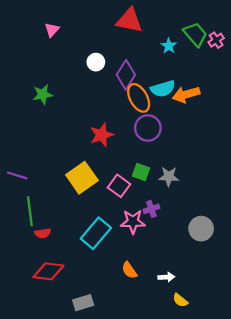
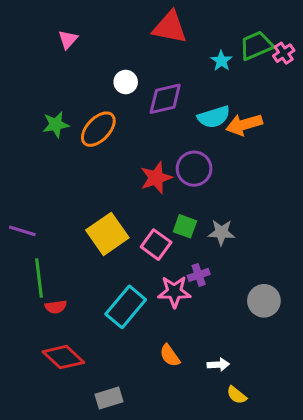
green trapezoid: (195, 34) -> (256, 46), turned -72
purple diamond: (126, 75) -> (165, 99), turned 44
orange ellipse: (139, 98) -> (98, 129), moved, turned 72
red star: (102, 135) -> (156, 178), moved
red diamond: (48, 271) -> (63, 357), turned 36

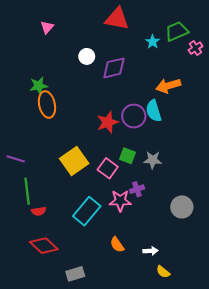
pink cross: (284, 53) -> (195, 48), moved
cyan semicircle: (214, 117) -> (154, 111), moved, turned 90
orange ellipse: (98, 129) -> (47, 105), moved, turned -55

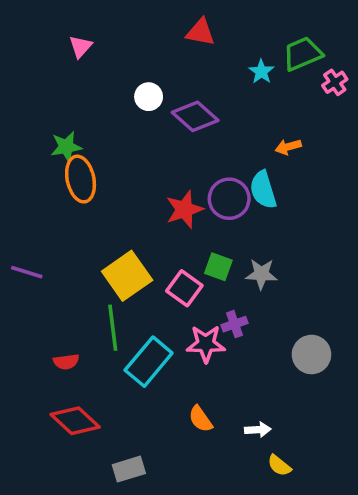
red triangle: (117, 19) -> (200, 32), size x0.7
purple diamond: (114, 68) -> (195, 116), turned 55
orange arrow: (168, 86) -> (288, 147), size x0.6
green line: (27, 191) -> (113, 328), moved

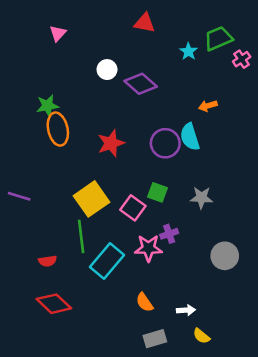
red star: (184, 209) -> (111, 143), moved
gray star: (261, 274) -> (201, 198), moved
gray rectangle: (129, 469) -> (155, 339), moved

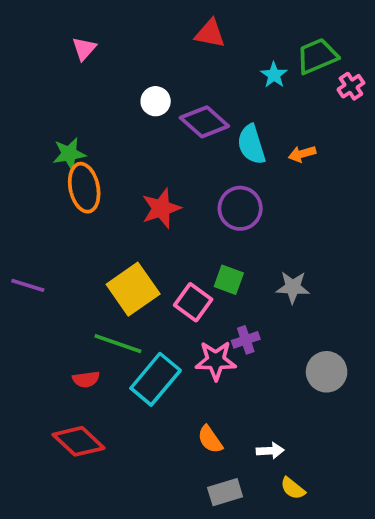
cyan semicircle: (190, 137) -> (251, 144), moved
green line: (81, 236) -> (118, 344), turned -64
red semicircle: (48, 261) -> (86, 379), moved

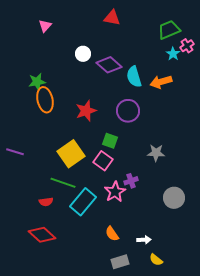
cyan star: (274, 75) -> (173, 54), moved
orange arrow: (302, 154) -> (161, 82), size x1.5
green square: (229, 280) -> (110, 141), moved
pink star: (216, 361) -> (115, 192), turned -30

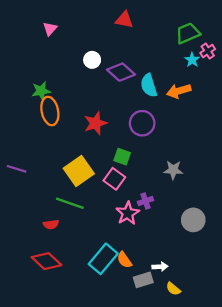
cyan rectangle: (83, 202) -> (103, 259), moved
gray rectangle: (120, 262) -> (143, 280), moved

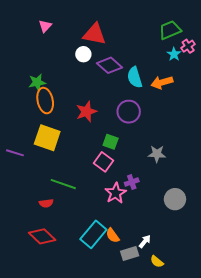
red triangle: (124, 20) -> (94, 34), moved, size x1.4
yellow square: (79, 171) -> (47, 138), moved, turned -36
white arrow: (160, 267) -> (145, 241), turned -48

